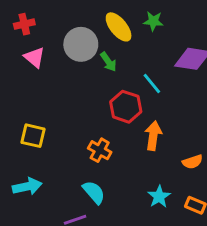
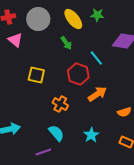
gray circle: (81, 44) -> (38, 19), moved
yellow square: (33, 136) -> (36, 75), moved
orange arrow: (153, 136) -> (97, 94), turned 48
cyan star: (159, 197) -> (91, 135), moved

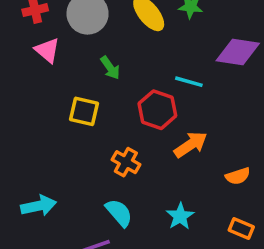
green arrow: (66, 43) -> (110, 68), moved
cyan line: (96, 58) -> (189, 82), turned -35

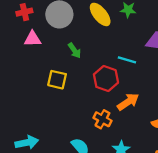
pink triangle: (47, 50) -> (33, 39), turned -42
orange cross: (126, 162) -> (102, 119), moved

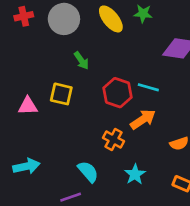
pink triangle: (33, 39) -> (28, 106), moved
cyan line: (127, 60) -> (148, 87), moved

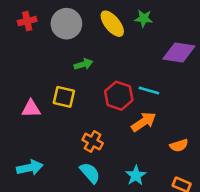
green arrow: (81, 60) -> (83, 64), turned -72
orange cross: (114, 139) -> (93, 141), moved

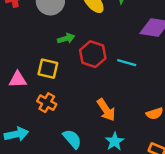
red hexagon: (119, 96) -> (93, 54), moved
orange arrow: (144, 122) -> (106, 110), moved, turned 90
orange cross: (93, 141) -> (47, 103), moved

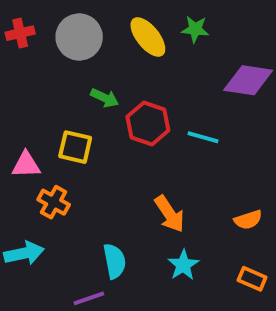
green arrow: (66, 38) -> (105, 98), turned 42
orange cross: (47, 103) -> (54, 202), moved
cyan semicircle: (72, 139) -> (114, 261), turned 30

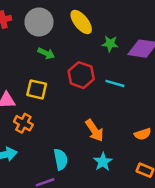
green star: (195, 29) -> (110, 44), moved
green arrow: (105, 98) -> (46, 53), moved

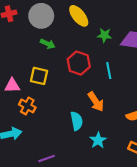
cyan line: (115, 83) -> (109, 71), turned 63
orange arrow: (94, 130) -> (96, 102), moved
cyan semicircle: (61, 159) -> (77, 121), moved

